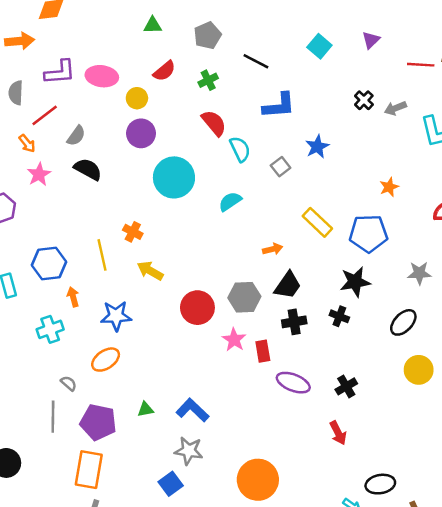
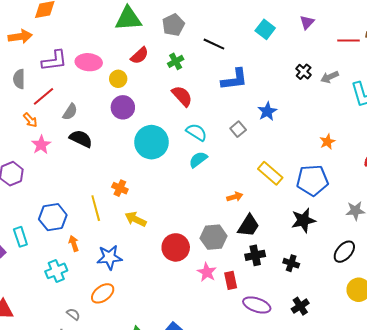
green triangle: (153, 25) -> (128, 19), size x1.8
cyan semicircle: (240, 149) -> (196, 132), moved, turned -30
black cross: (339, 316) -> (291, 263), moved

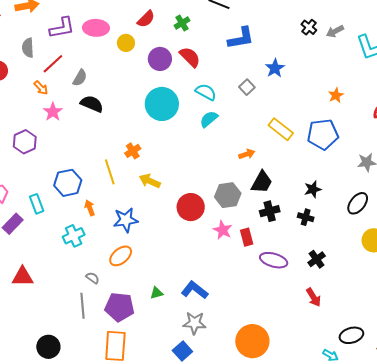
purple circle: (123, 107) -> (160, 59), moved
orange cross: (120, 188) -> (133, 151), turned 35
black star: (303, 220) -> (313, 189), moved, size x0.7

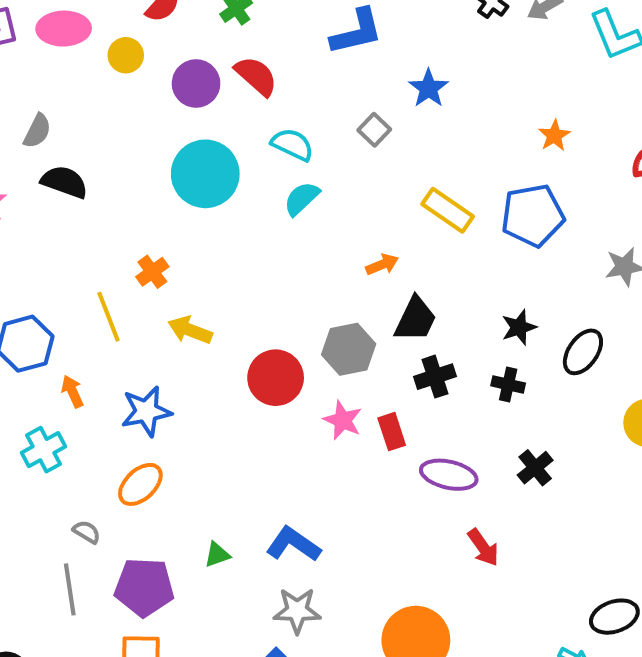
black ellipse: (358, 203) -> (583, 352), moved
red arrow: (314, 297) -> (483, 547), moved

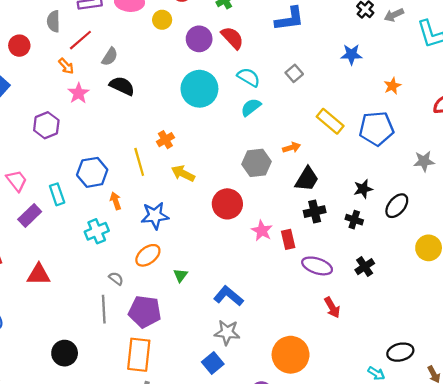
blue star: (428, 88) -> (351, 54), moved, turned 30
gray hexagon: (349, 349) -> (257, 163), moved
green triangle: (217, 555) -> (180, 275), moved, turned -40

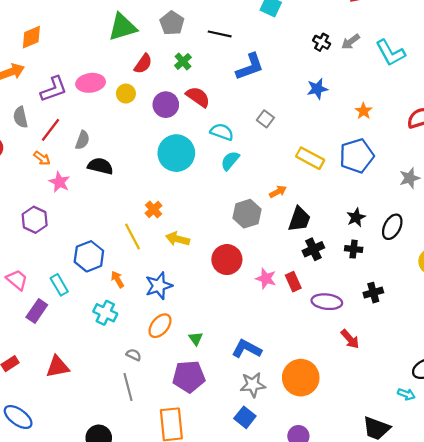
cyan cross: (97, 231) -> (105, 313), turned -30
black cross: (365, 267) -> (373, 293), turned 30
purple pentagon: (145, 312) -> (189, 377), moved
orange circle: (291, 355) -> (301, 378), moved

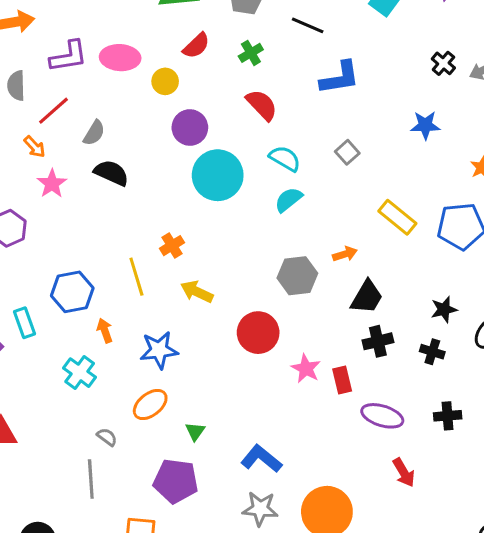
purple circle: (166, 105) -> (190, 128), moved

